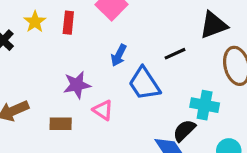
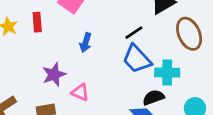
blue trapezoid: (144, 84) -> (137, 59), moved
black semicircle: (184, 130) -> (153, 97), turned 35

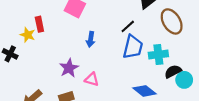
red rectangle: (37, 22) -> (39, 24), moved
blue trapezoid: (137, 59) -> (133, 47), turned -115
black semicircle: (153, 97) -> (173, 71), moved

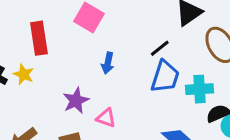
red rectangle: (39, 24) -> (39, 38), size x1.5
yellow star: (28, 35) -> (24, 74), moved

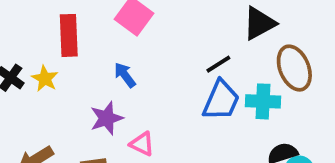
blue arrow: (108, 63) -> (125, 75), moved, turned 125
cyan cross: (199, 89) -> (263, 101), moved

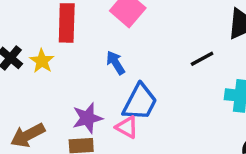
blue trapezoid: (221, 100) -> (140, 102), moved
purple star: (107, 118) -> (87, 118), moved

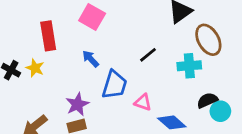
black line: (202, 59) -> (148, 55), moved
pink triangle: (127, 127) -> (143, 102), moved

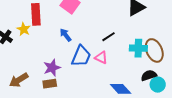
brown ellipse: (208, 40) -> (154, 50), moved
yellow star: (35, 68) -> (24, 29), moved
pink triangle: (143, 102) -> (101, 58), moved

